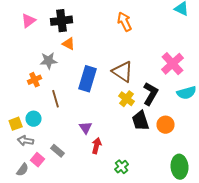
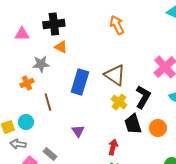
pink triangle: (29, 21) -> (22, 34), moved, turned 35
red arrow: (97, 146) -> (113, 147), moved

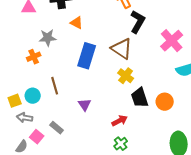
orange triangle: (61, 47) -> (77, 23), moved
black L-shape: (143, 97) -> (138, 22), moved
brown line: (48, 102) -> (55, 86), moved
red arrow: (113, 147) -> (120, 121), turned 49

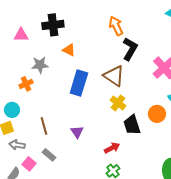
brown line: (55, 86) -> (44, 126), moved
cyan circle: (33, 96) -> (12, 110), moved
orange circle: (165, 102) -> (157, 114), moved

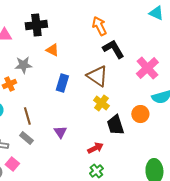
black L-shape: (130, 49) -> (113, 49), turned -60
blue rectangle: (79, 83) -> (62, 83), size x0.7
brown line: (44, 126) -> (27, 116), moved
gray rectangle: (49, 155) -> (26, 138), moved

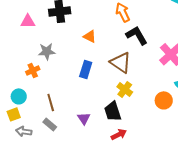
orange triangle: (52, 50) -> (90, 36), moved
black trapezoid: (115, 125) -> (113, 111), moved

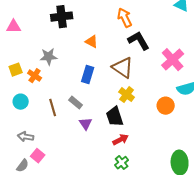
pink triangle: (28, 21) -> (14, 27), moved
orange cross: (33, 70) -> (35, 76), turned -32
yellow square: (14, 114) -> (16, 70), moved
gray rectangle: (50, 124) -> (76, 103), moved

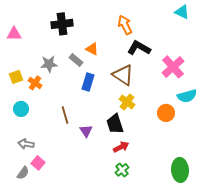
black L-shape: (139, 41) -> (139, 48), turned -30
gray rectangle: (76, 103) -> (76, 60), moved
brown line: (53, 108) -> (65, 115), moved

